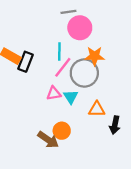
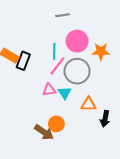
pink circle: (80, 28) -> (77, 41), moved
orange star: (95, 56) -> (101, 51), moved

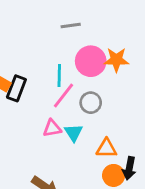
orange star: (101, 51) -> (116, 60), moved
gray circle: (77, 71) -> (91, 103), size x0.6
orange circle: (56, 124) -> (114, 175), moved

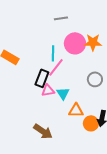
black rectangle: (16, 88) -> (42, 78), moved
gray circle: (91, 103) -> (95, 79), moved
orange triangle: (106, 148) -> (76, 110), moved

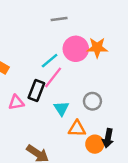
cyan line: (53, 53) -> (50, 61), turned 49
gray circle: (95, 79) -> (92, 101), moved
pink triangle: (48, 90) -> (16, 102), moved

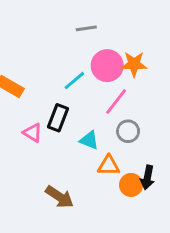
pink line: (53, 77) -> (116, 101), moved
pink triangle: (16, 102) -> (33, 133), turned 42
cyan triangle: (61, 108) -> (89, 140), turned -35

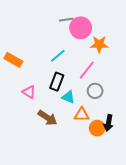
pink circle: (107, 66) -> (81, 28), moved
black rectangle: (58, 118) -> (57, 82), moved
brown arrow: (59, 197) -> (48, 118), moved

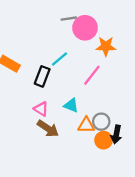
black rectangle: (57, 82) -> (42, 76), moved
gray circle: (95, 91) -> (101, 122), moved
pink triangle: (29, 92) -> (41, 109), moved

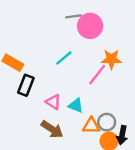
orange star: (106, 46) -> (111, 59), moved
black rectangle: (42, 76) -> (26, 85), moved
pink triangle: (41, 109) -> (53, 102), moved

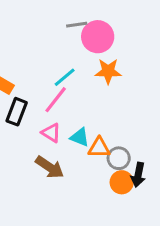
orange star: (111, 59) -> (108, 71), moved
pink line: (97, 75) -> (56, 100), moved
orange triangle: (91, 126) -> (99, 148), moved

